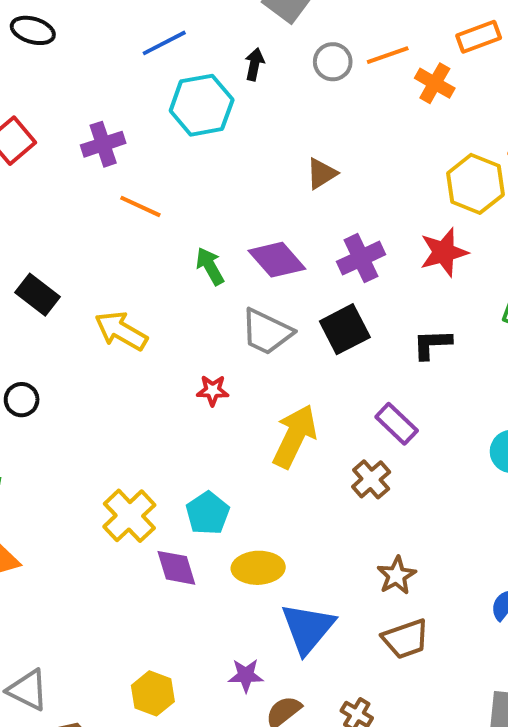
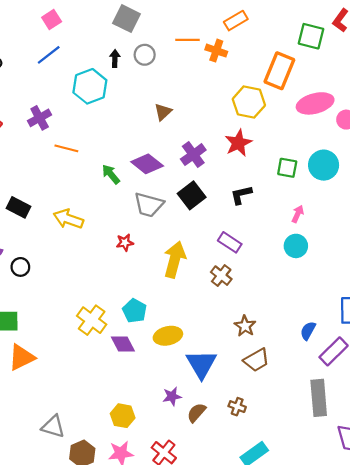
blue line: (164, 43) -> (49, 55), moved
orange line: (388, 55) -> (187, 40), turned 30
gray circle: (333, 62) -> (145, 55), moved

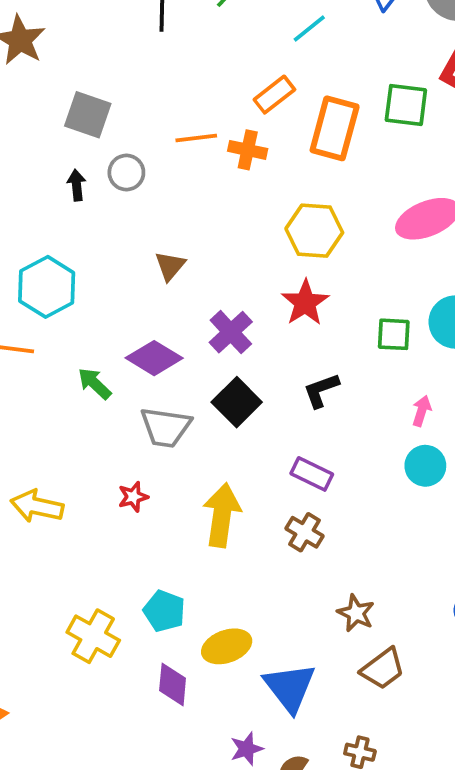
orange rectangle: (279, 71) -> (335, 128), moved
cyan hexagon: (90, 86) -> (47, 287), moved
yellow arrow: (68, 219) -> (37, 506), moved
purple diamond: (123, 344) -> (173, 684), moved, turned 40

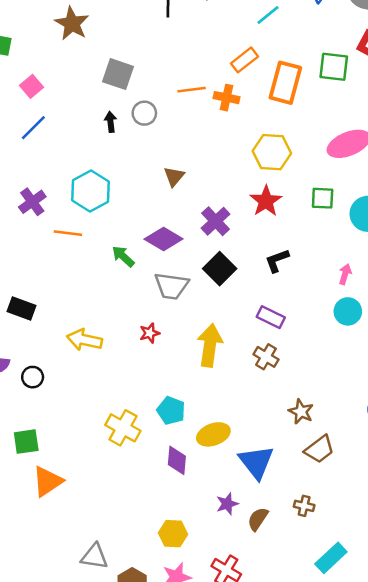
green square: (394, 334) -> (323, 198), moved

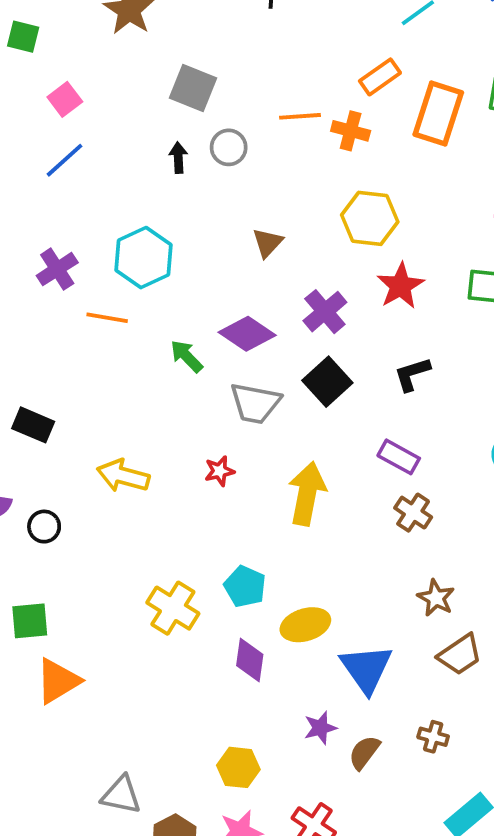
yellow hexagon: (272, 152) -> (370, 218), moved
brown cross: (266, 357) -> (413, 513), moved

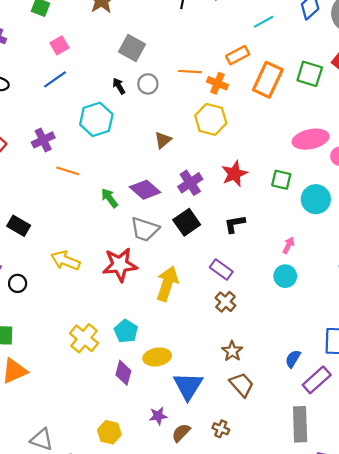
black arrow: (178, 158) -> (119, 86), turned -35
yellow hexagon: (370, 218) -> (211, 119), moved
cyan hexagon: (144, 258) -> (96, 119), moved
red star: (220, 471) -> (120, 265), size x2.0
brown trapezoid: (460, 655) -> (242, 385), turned -105

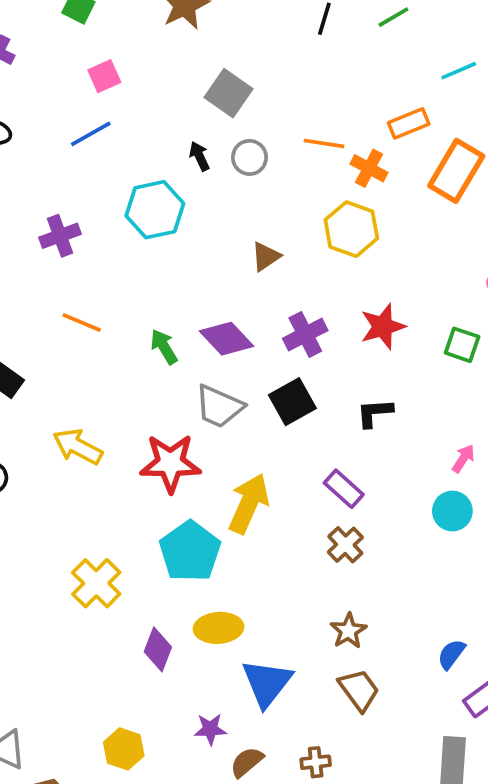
orange line: (68, 171) -> (82, 322), moved
cyan pentagon: (126, 331) -> (190, 551), moved, size x1.5
brown cross: (221, 429) -> (316, 762), turned -35

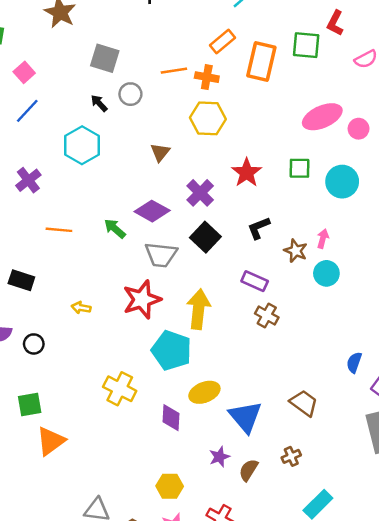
yellow arrow: (78, 447) -> (81, 308), size x0.6
brown star: (348, 631) -> (296, 251), moved

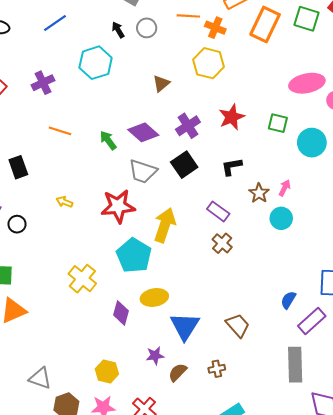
black rectangle: (21, 280) -> (18, 167), turned 40

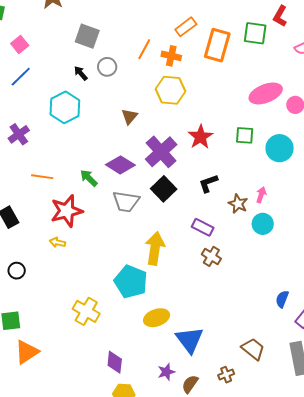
orange line: (188, 16) -> (144, 49), turned -55
purple cross: (188, 126) -> (161, 152), size x1.4
red star: (118, 206) -> (67, 211), moved
purple diamond: (121, 313) -> (115, 362), moved
brown trapezoid: (238, 325) -> (253, 349), moved

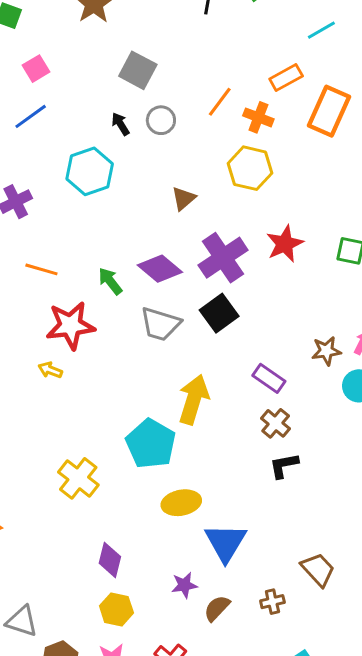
black L-shape: (208, 183) -> (284, 466), moved
brown star: (238, 204) -> (326, 351), turned 30

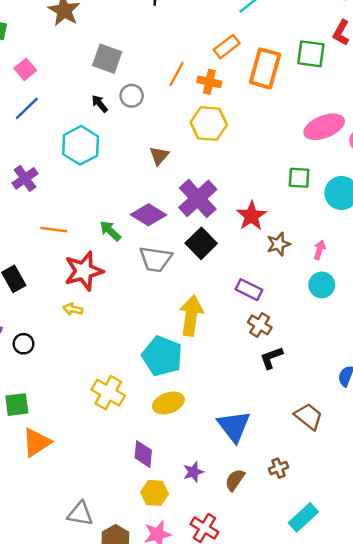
red star: (285, 244) -> (251, 216), moved
brown star: (326, 351) -> (278, 244), moved
yellow ellipse: (181, 503) -> (168, 403), moved
brown trapezoid: (318, 570) -> (308, 416), moved
purple star: (184, 585) -> (193, 472), moved

